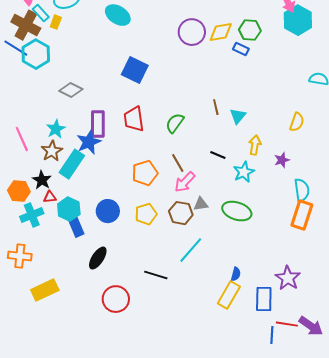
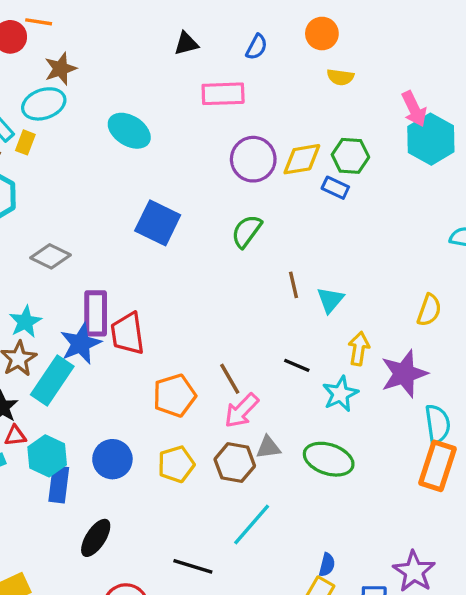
red trapezoid: (134, 119) -> (128, 333), moved
green semicircle: (175, 123) -> (247, 231), moved
purple star: (282, 160) -> (404, 374), size x1.8
blue rectangle: (76, 226) -> (59, 484), turned 30

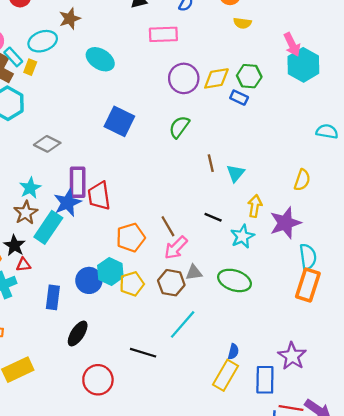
brown star: (61, 69) -> (70, 19), moved
cyan hexagon: (47, 456) -> (110, 271), moved

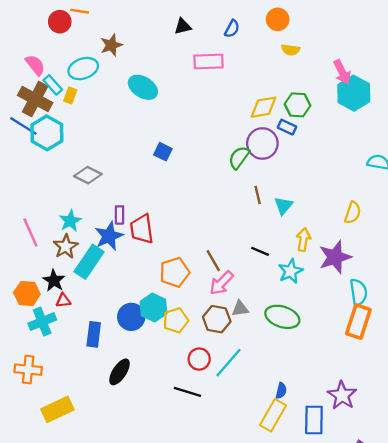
purple circle: (184, 78) -> (262, 143), moved
blue square: (119, 121) -> (163, 152), size x0.6
green semicircle: (179, 127) -> (239, 158), moved
purple rectangle: (78, 182) -> (119, 215), size x0.6
red circle: (98, 380) -> (199, 359), moved, size x0.7

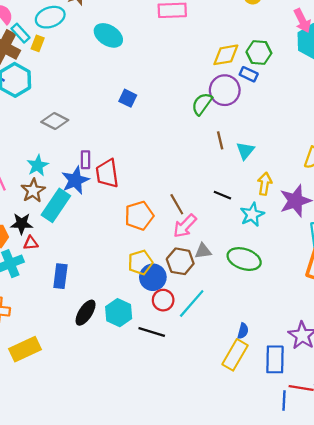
black star: (54, 281) -> (22, 224), turned -30
cyan hexagon: (153, 307) -> (119, 313), moved
blue circle: (131, 317) -> (153, 277), moved

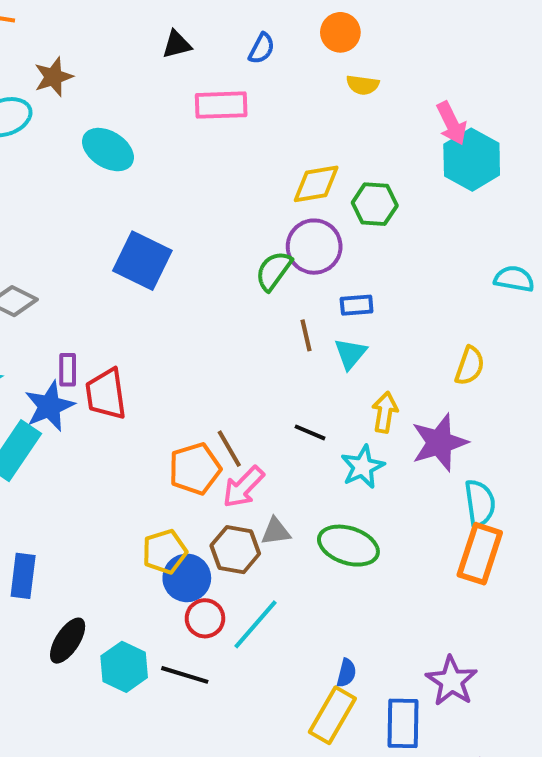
green hexagon: (259, 53) -> (375, 204), moved
blue rectangle: (249, 74) -> (357, 305), moved, turned -30
blue square: (128, 98) -> (142, 261), size x1.8
orange pentagon: (139, 216) -> (195, 469), moved
cyan hexagon: (119, 313) -> (124, 667), moved

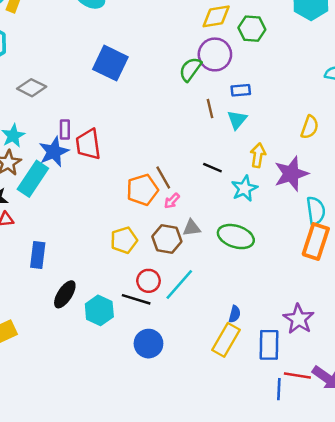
pink arrow: (243, 487) -> (172, 201), size x0.6
blue circle: (187, 578) -> (148, 344), moved
black line: (185, 675) -> (136, 299), moved

